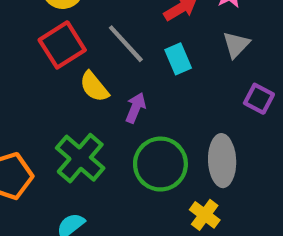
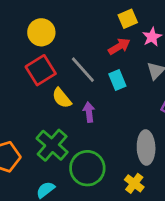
purple arrow: (136, 108) -> (89, 112), turned -30
green circle: (160, 164) -> (87, 168), moved

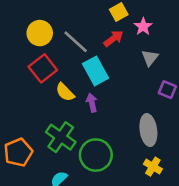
gray line: (83, 70) -> (76, 42), moved
cyan rectangle: (117, 80) -> (95, 71), moved, size x1.5
yellow cross: (134, 183) -> (153, 167), moved

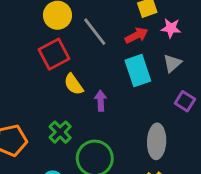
pink star: (143, 27) -> (171, 28), turned 30
cyan rectangle: (95, 71) -> (138, 71), moved
green cross: (61, 137) -> (60, 132), size x0.7

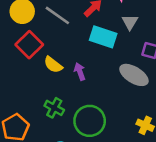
cyan rectangle: (138, 71) -> (103, 37), turned -36
gray ellipse: (157, 141) -> (134, 75), moved, turned -44

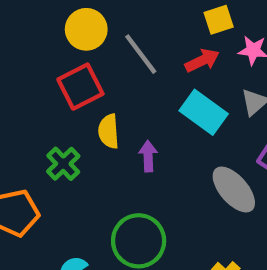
yellow semicircle: (53, 65) -> (109, 131), turned 30
green cross: (54, 108) -> (63, 164), moved

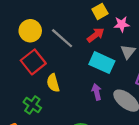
purple arrow: (148, 156) -> (97, 92), moved

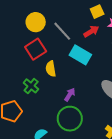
cyan rectangle: (102, 63) -> (80, 55), moved
purple arrow: (97, 92) -> (70, 95), moved, turned 40

